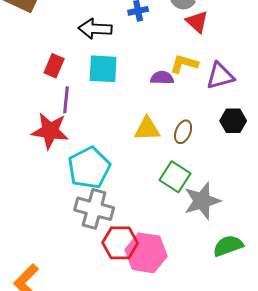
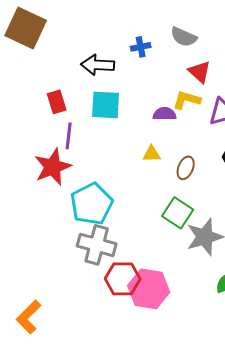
red triangle: (197, 22) -> (200, 72), moved
red rectangle: (54, 66) -> (57, 102), turned -40
yellow triangle: (147, 129) -> (152, 154), moved, size x0.7
red star: (50, 131) -> (53, 167), turned -30

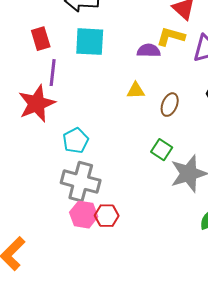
cyan pentagon: (92, 204) -> (76, 141), size x0.6
green square: (178, 213) -> (162, 150), size x0.7
red hexagon: (123, 279) -> (107, 216), size x0.7
pink hexagon: (149, 289) -> (84, 215), moved, size x0.7

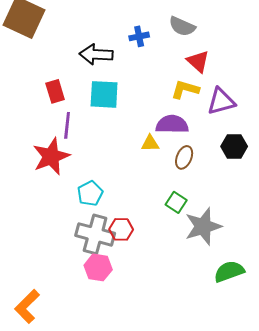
purple semicircle: (149, 51) -> (172, 124), moved, size x1.4
red hexagon: (107, 216) -> (121, 229), moved

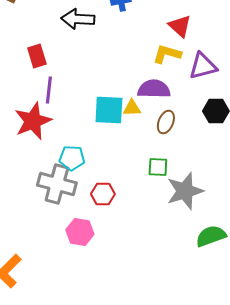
cyan square: (104, 94) -> (109, 110), moved
cyan pentagon: (90, 193) -> (72, 158), turned 30
green square: (176, 202) -> (158, 167), turned -30
gray cross: (95, 234) -> (57, 184), moved

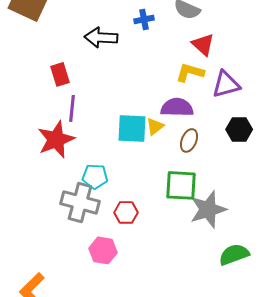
yellow triangle: (132, 108) -> (155, 126), turned -36
green square: (158, 167) -> (181, 185), size x1.6

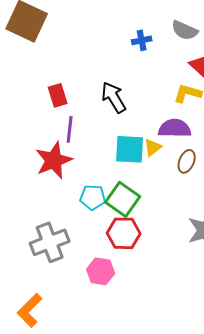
black arrow: (101, 37) -> (114, 97), moved, turned 56
green square: (181, 185) -> (123, 199), moved, turned 32
gray cross: (80, 202) -> (50, 242), moved, turned -36
red hexagon: (126, 212) -> (124, 233), size x1.4

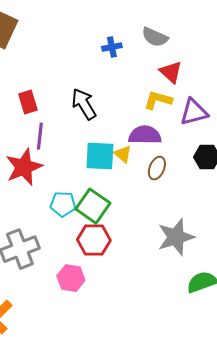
yellow triangle: (153, 147) -> (123, 154), turned -42

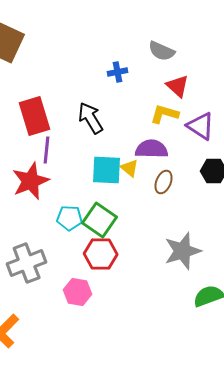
blue cross: (112, 47) -> (118, 72), moved
red rectangle: (28, 102) -> (35, 116), size x1.6
purple triangle: (194, 112) -> (201, 126), turned 48

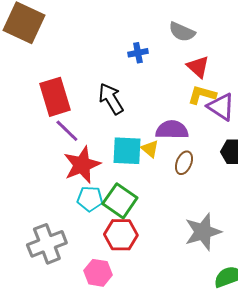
yellow L-shape: (165, 114) -> (202, 95), moved
purple line: (47, 150) -> (67, 131), turned -52
red star: (31, 181) -> (82, 165), moved

